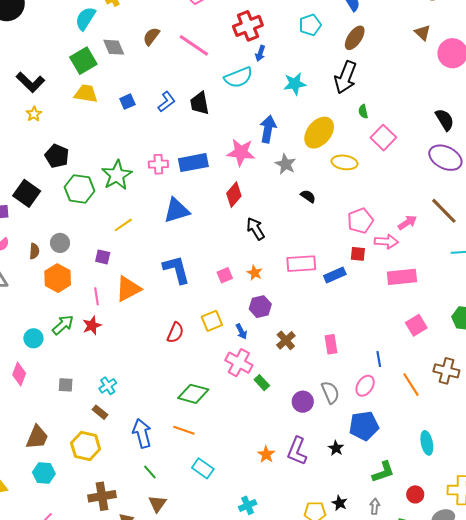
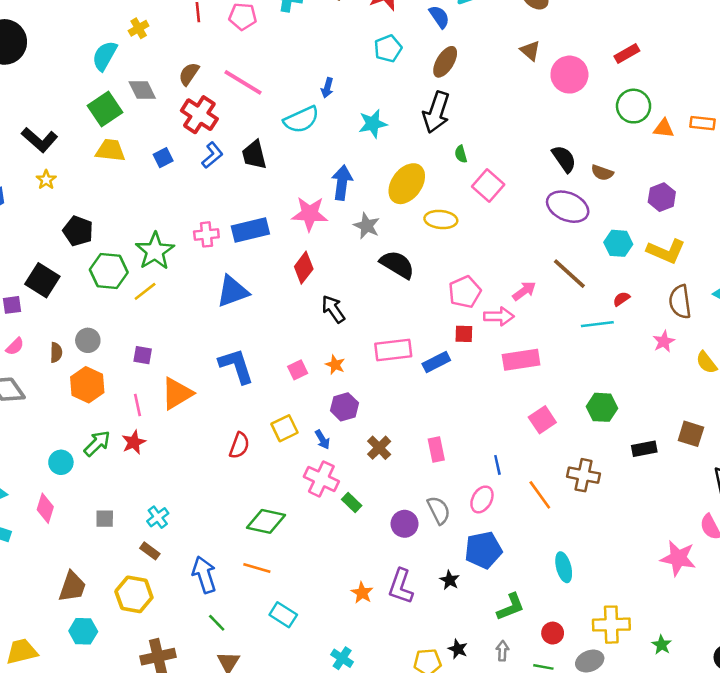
red cross: (248, 26) -> (199, 115), moved, turned -32
black semicircle: (308, 196) -> (397, 265), size x1.8
yellow line: (123, 225) -> (145, 291), moved
cyan cross: (248, 505) -> (342, 658), turned -30

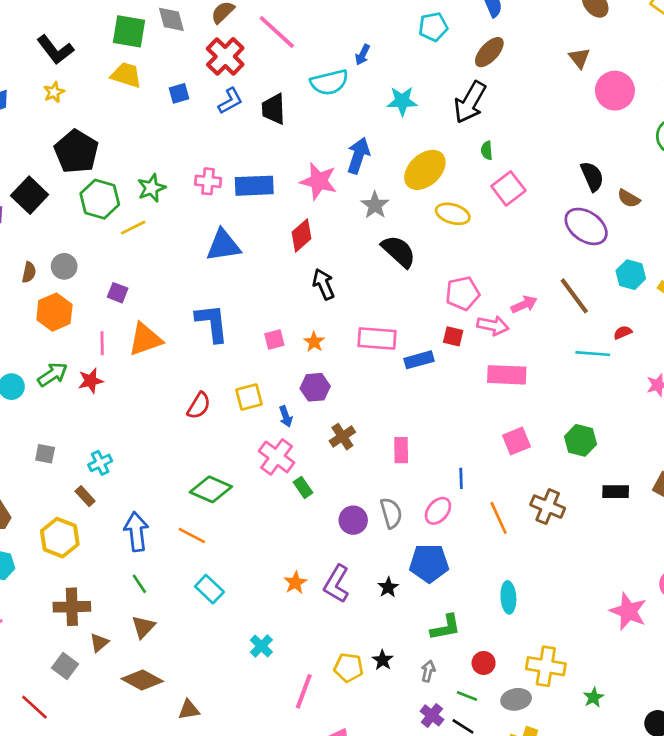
green square: (105, 109) -> (129, 31), turned 32
black pentagon: (78, 231) -> (76, 152), size x1.4
green star: (155, 251) -> (151, 188), size x0.7

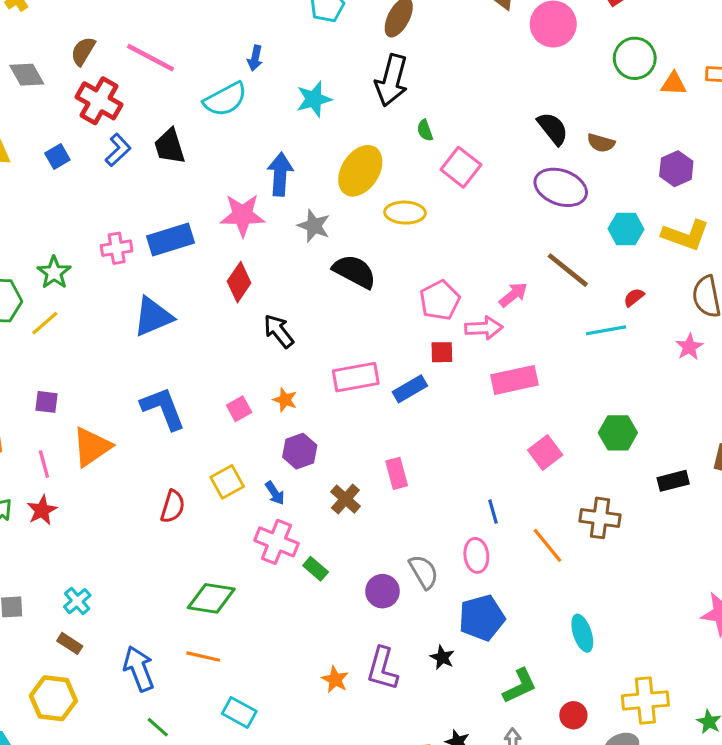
pink rectangle: (401, 450) -> (397, 473), moved
pink ellipse: (438, 511) -> (476, 555), turned -32

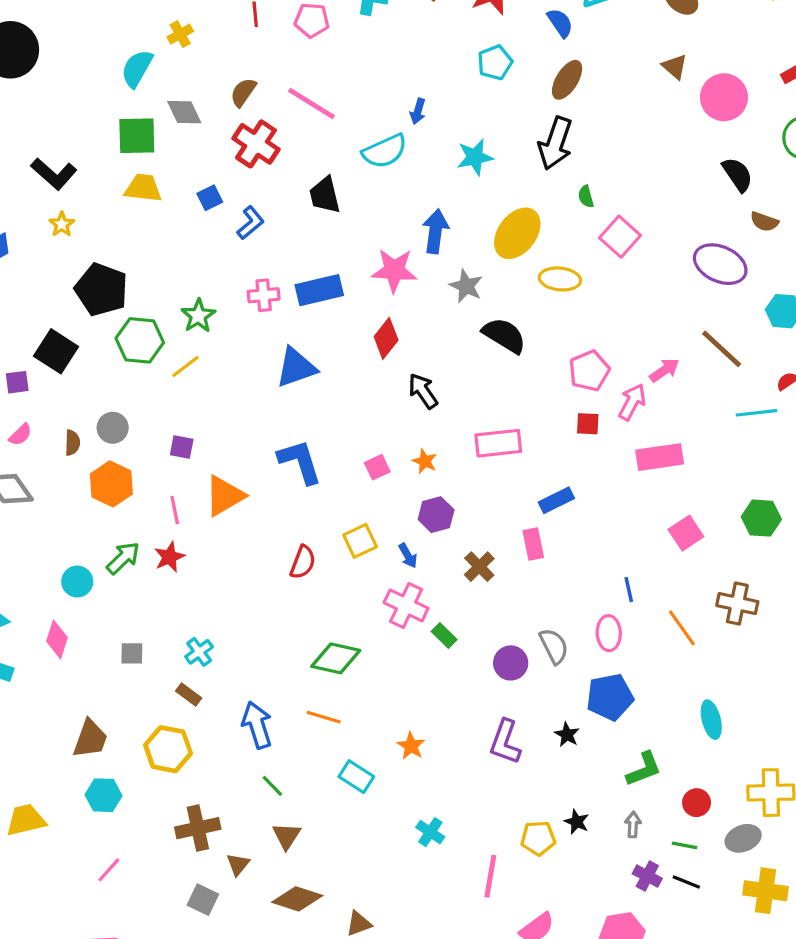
black semicircle: (553, 129) -> (738, 174), moved
blue L-shape: (118, 150) -> (251, 223), moved
pink arrow: (484, 328) -> (632, 402), turned -63
blue rectangle: (410, 389) -> (556, 500), moved
orange star: (335, 680) -> (411, 746), moved

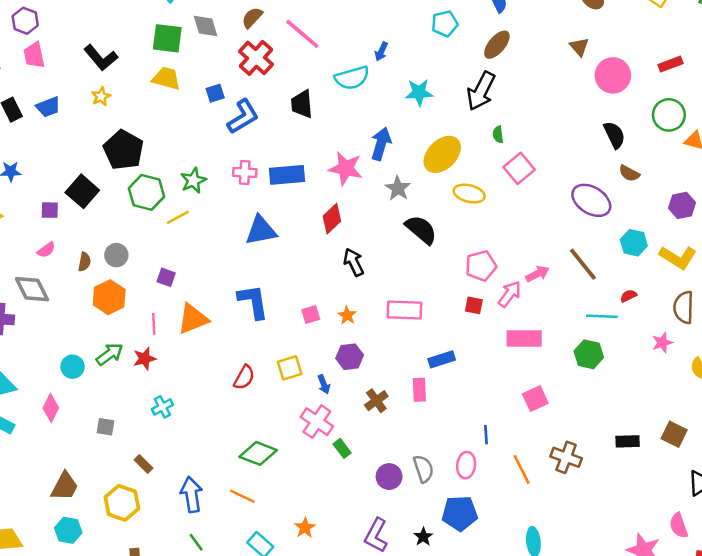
blue L-shape: (251, 223) -> (243, 117), size x1.4
green hexagon: (761, 518) -> (589, 354), moved
cyan cross: (199, 652) -> (162, 407), moved

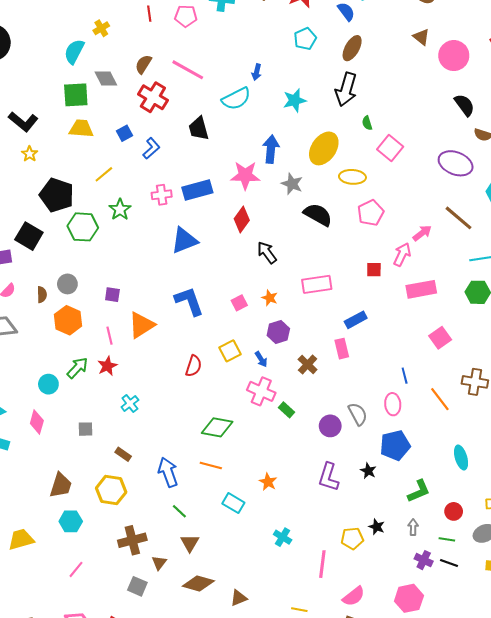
blue L-shape: (243, 117) -> (151, 148), size x0.7
yellow line: (178, 217) -> (104, 174), moved
pink pentagon: (481, 266) -> (371, 213), moved

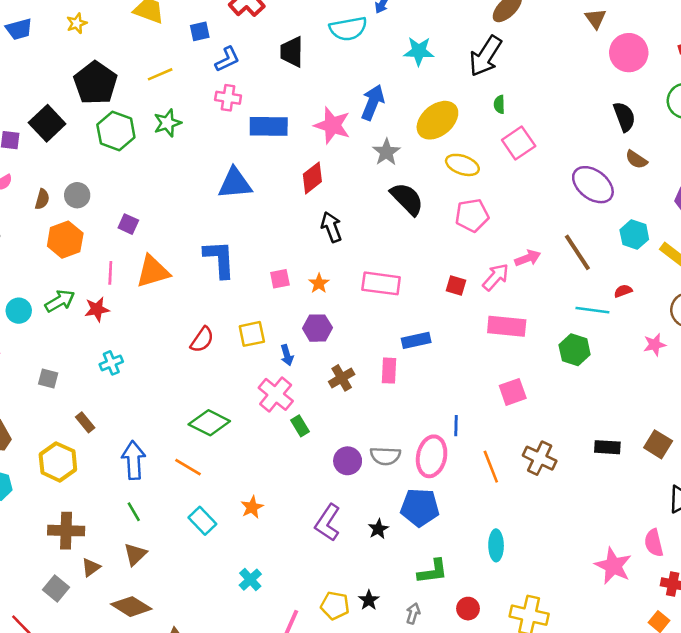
pink cross: (162, 195) -> (228, 98), moved
pink ellipse: (393, 404) -> (432, 456), size x1.4
gray semicircle: (358, 414) -> (385, 456), turned 105

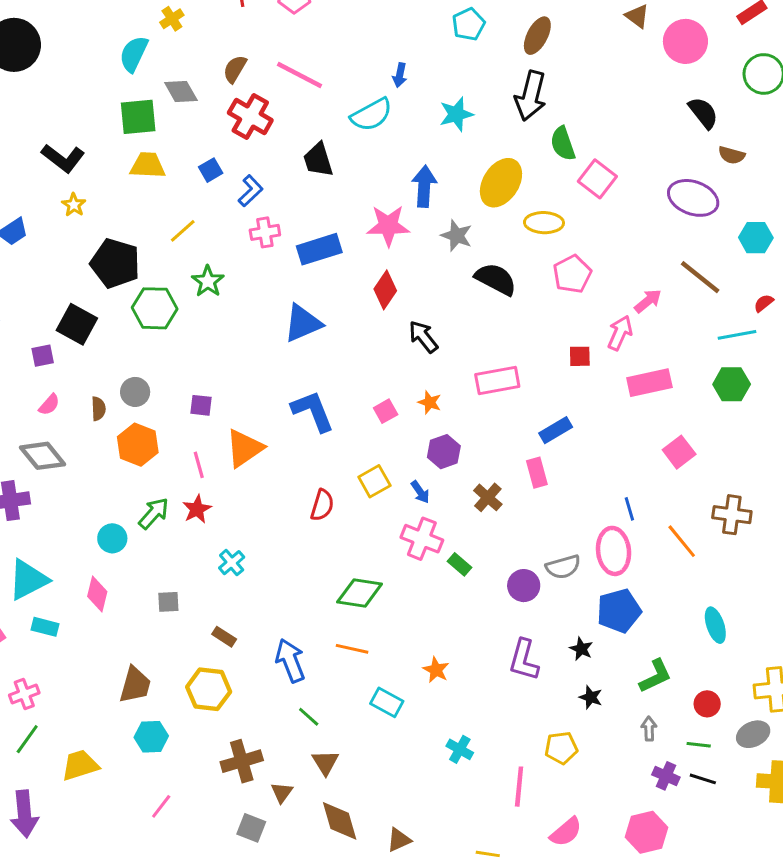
green semicircle: (499, 104) -> (563, 144), size x1.6
black star: (369, 600) -> (591, 697), moved
brown diamond: (131, 607) -> (340, 821), turned 60

